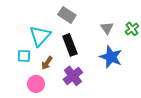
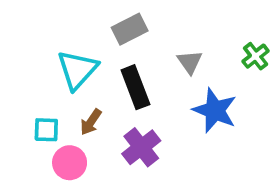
gray rectangle: (67, 15) -> (130, 29), turned -60
gray triangle: (107, 28) -> (190, 62), moved
cyan square: (24, 56) -> (46, 130), moved

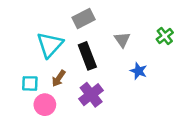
blue star: (215, 110) -> (139, 71), size x0.6

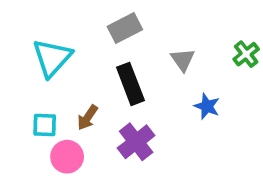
cyan triangle: (50, 45) -> (52, 58), moved

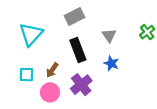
blue star: (207, 106) -> (111, 63), moved
pink circle: (67, 157) -> (50, 92), moved

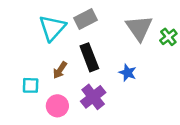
cyan triangle: (31, 34) -> (52, 28), moved
gray triangle: (109, 35) -> (139, 28), moved, size x1.6
brown arrow: (52, 70) -> (60, 70), moved

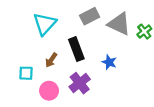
gray rectangle: (85, 19) -> (90, 16), moved
gray triangle: (139, 28) -> (119, 24), turned -30

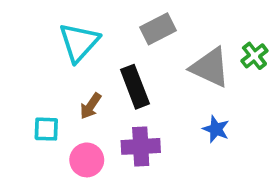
gray triangle: (119, 24) -> (210, 67), moved
blue star: (109, 62) -> (216, 129), moved
purple cross: (80, 83) -> (141, 146), turned 35

